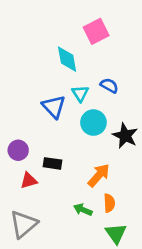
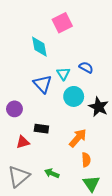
pink square: (96, 31) -> (62, 23), moved
cyan diamond: (67, 59) -> (39, 47), moved
purple circle: (18, 150) -> (14, 109), moved
green arrow: (83, 210) -> (52, 173), moved

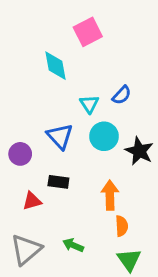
blue semicircle: (86, 67) -> (122, 95), turned 104
blue triangle: (43, 84) -> (60, 136), moved
orange arrow: (78, 138) -> (110, 195), turned -42

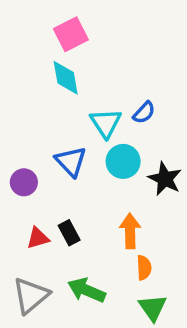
pink square: (88, 32) -> (71, 34), moved
cyan triangle: (89, 104) -> (106, 123), size x1.4
black rectangle: (58, 182) -> (69, 233), moved, turned 54
green arrow: (73, 245) -> (87, 290), size x1.5

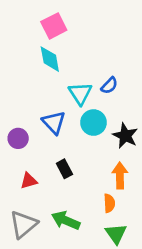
orange arrow: (130, 231) -> (120, 175), moved
black rectangle: (69, 233) -> (64, 169), moved

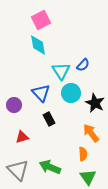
black rectangle: (64, 169) -> (49, 119), moved
orange arrow: (120, 175) -> (91, 133), turned -36
gray triangle: (23, 224) -> (18, 170), turned -35

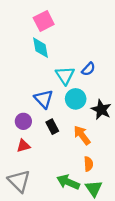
purple circle: (14, 105) -> (23, 121), moved
orange arrow: (91, 133) -> (82, 135), moved
green arrow: (50, 167) -> (68, 182), moved

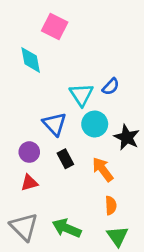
pink square: (44, 21) -> (55, 27), turned -36
cyan diamond: (40, 48) -> (31, 60), moved
green arrow: (68, 182) -> (67, 228), moved

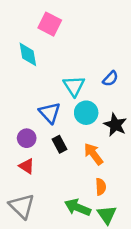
blue semicircle: (111, 87) -> (110, 79), moved
red triangle: (29, 183) -> (27, 166), turned 49
green arrow: (67, 228) -> (78, 207), moved

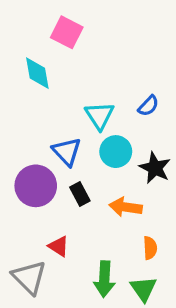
purple circle: (27, 138) -> (36, 186), size x1.6
orange arrow: (93, 154) -> (126, 207), turned -45
red triangle: (27, 166) -> (59, 246), moved
orange semicircle: (101, 187) -> (150, 248), moved
green arrow: (78, 207) -> (104, 279), turned -110

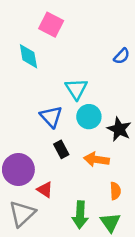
blue semicircle: (148, 106) -> (122, 56), moved
purple circle: (36, 186) -> (18, 170), moved
gray triangle: (29, 277) -> (22, 214), turned 32

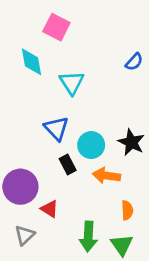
cyan triangle: (76, 89) -> (72, 83), moved
cyan circle: (89, 117) -> (91, 145), moved
gray triangle: (22, 214) -> (25, 235), size x0.7

